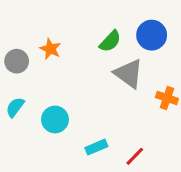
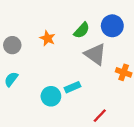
orange star: (50, 49) -> (48, 38), moved
cyan circle: (55, 119) -> (51, 96), moved
cyan rectangle: (96, 147) -> (73, 87), moved

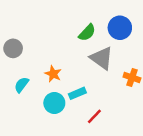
orange star: (48, 38) -> (53, 74), moved
cyan semicircle: (11, 79) -> (22, 85), moved
red line: (100, 116) -> (94, 116), moved

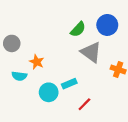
orange star: (53, 74) -> (37, 62), moved
cyan semicircle: (22, 85) -> (19, 76), turned -120

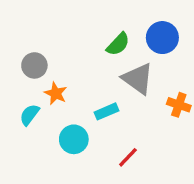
gray circle: (12, 43) -> (34, 65), moved
cyan semicircle: (19, 76) -> (29, 115), turned 120
cyan rectangle: (69, 84) -> (107, 111), moved

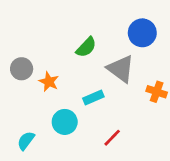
green semicircle: (118, 44) -> (86, 47), moved
gray circle: (34, 65) -> (22, 69), moved
cyan semicircle: (29, 115) -> (26, 141), moved

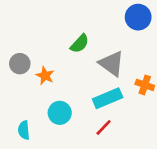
blue circle: (142, 33) -> (138, 17), moved
cyan rectangle: (93, 97) -> (108, 98), moved, size x1.5
cyan semicircle: (26, 141) -> (24, 130), turned -42

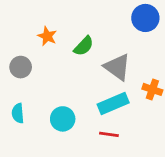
orange star: (45, 76) -> (47, 36), moved
red line: (104, 127) -> (109, 134), turned 54
cyan semicircle: (24, 130) -> (18, 113), moved

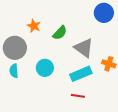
gray circle: (21, 67) -> (15, 48), size x1.5
cyan semicircle: (18, 113) -> (14, 71), moved
cyan circle: (63, 119) -> (45, 68), moved

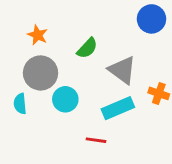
orange star: (34, 26) -> (38, 35), moved
gray circle: (15, 48) -> (41, 73), moved
red line: (78, 96) -> (96, 140), moved

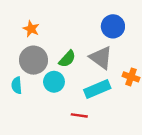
blue circle: (152, 19) -> (113, 26), moved
green semicircle: (87, 48) -> (67, 59), moved

